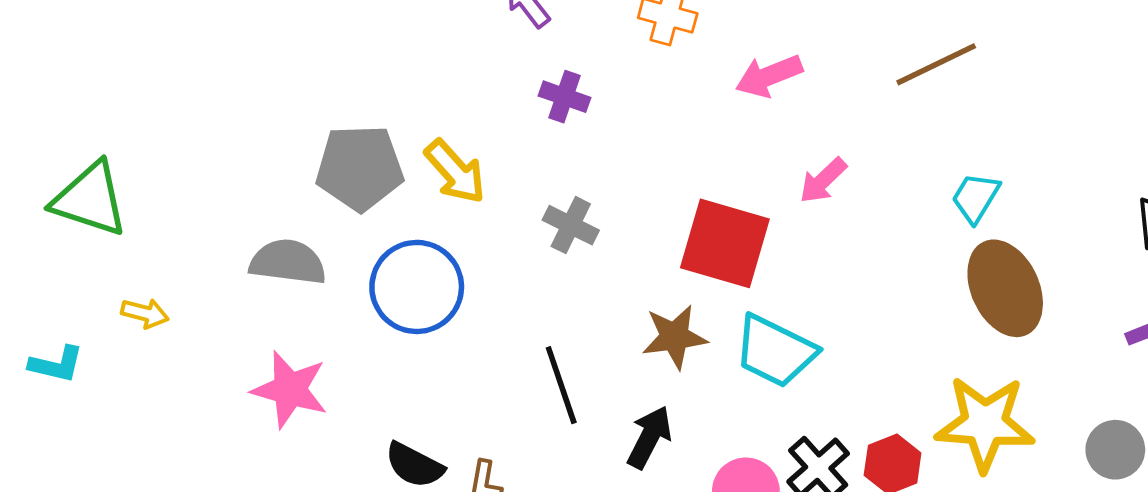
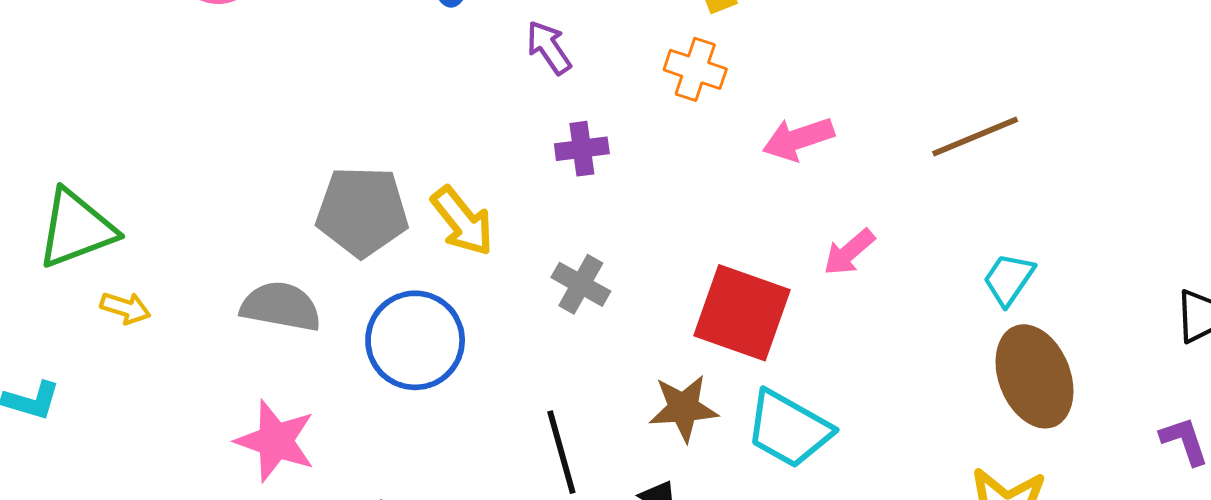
purple cross: (564, 97) -> (582, 149), turned -30
green triangle: (90, 199) -> (76, 229), turned -42
yellow arrow: (145, 313) -> (125, 308), moved

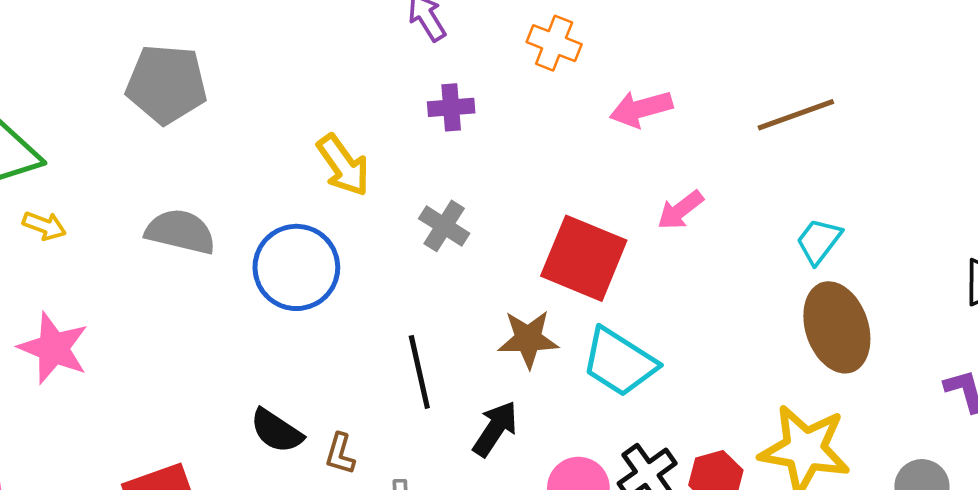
gray pentagon: (362, 211) -> (166, 84), moved
pink star: (276, 441) -> (53, 348), moved

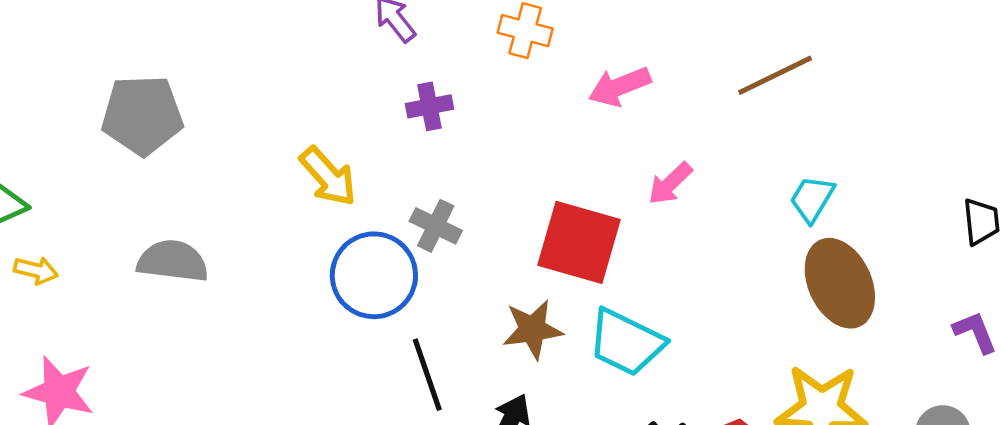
blue circle: (296, 267) -> (374, 275), moved

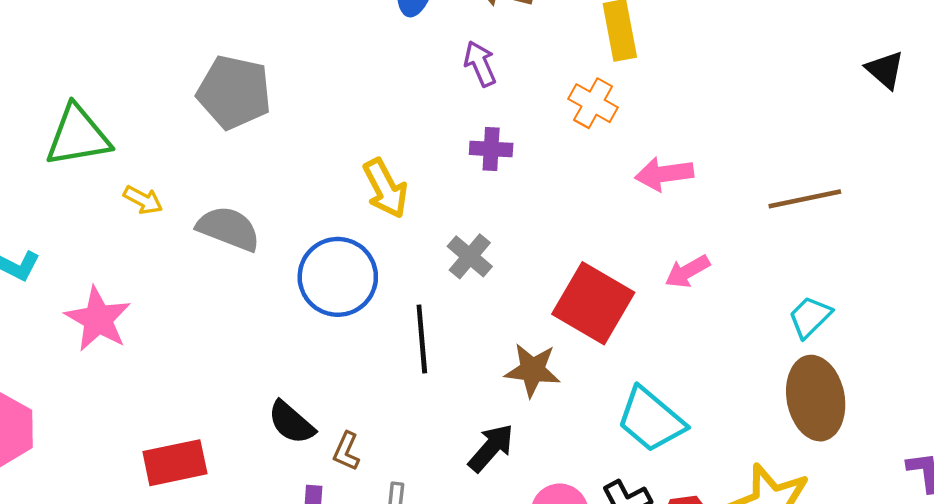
yellow arrow: (36, 270) -> (143, 200), moved
blue circle: (374, 275) -> (338, 277), moved
cyan trapezoid: (626, 342) -> (651, 420), moved
black line: (427, 375) -> (422, 339), moved

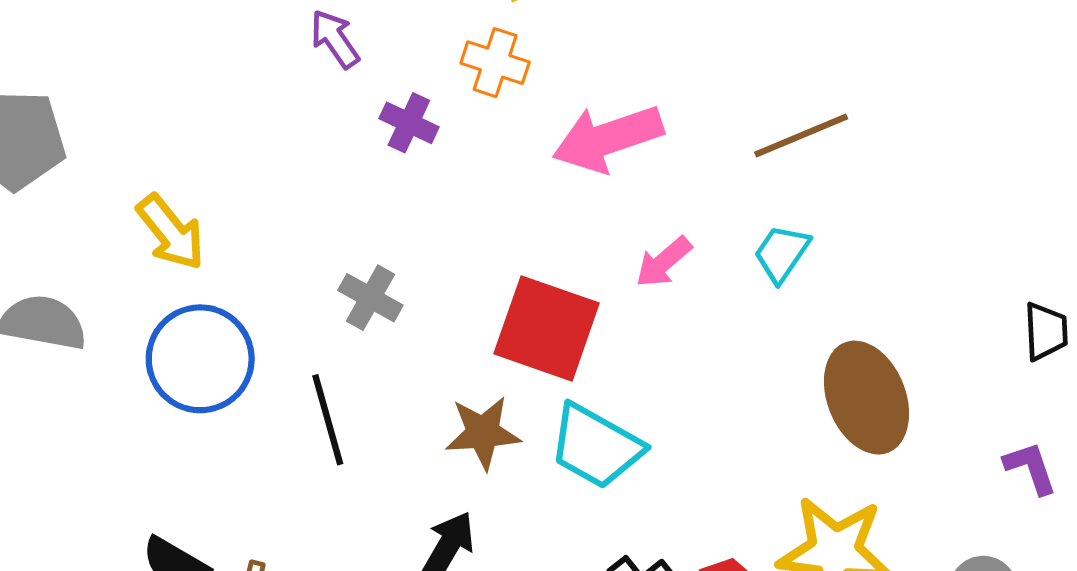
purple cross: (491, 149) -> (409, 123), moved, turned 33
pink arrow: (664, 174) -> (608, 138), size x1.4
yellow arrow: (385, 188) -> (171, 232), moved
cyan trapezoid: (810, 317) -> (782, 253), moved
cyan trapezoid: (651, 420) -> (596, 446), moved

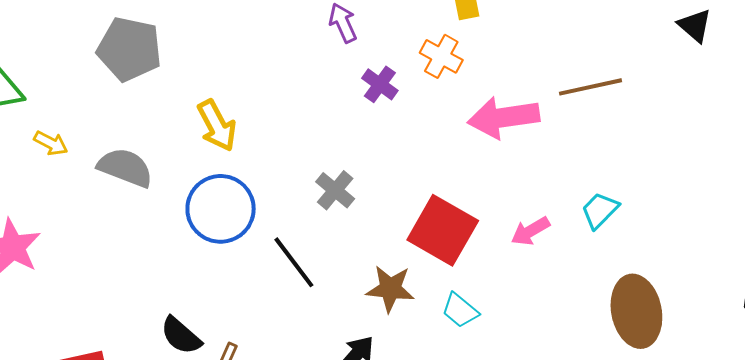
brown line: (801, 135) -> (590, 87), moved
pink arrow: (664, 262) -> (530, 231), moved
black line: (328, 420) -> (294, 262), turned -32
cyan trapezoid: (596, 446) -> (460, 310), size x0.6

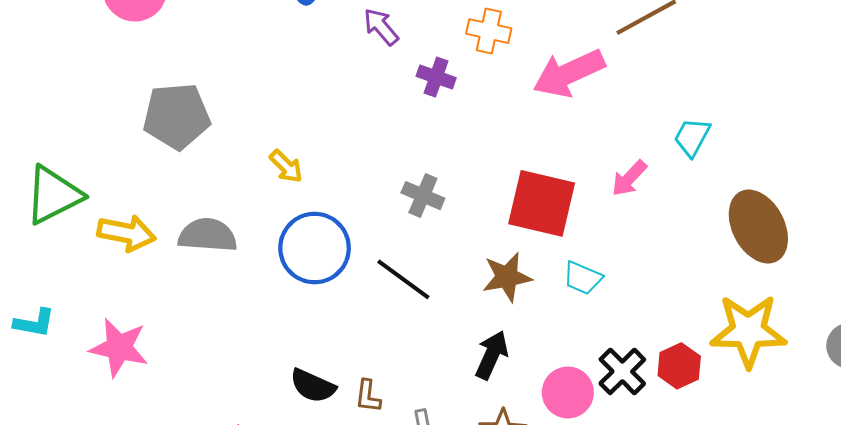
yellow arrow: (217, 126) -> (286, 166), size x0.7
yellow arrow: (51, 143) -> (126, 233), size x1.6

